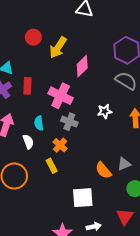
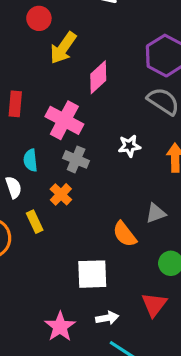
red circle: (33, 37) -> (39, 18), moved
gray triangle: (124, 164) -> (156, 213), moved
yellow rectangle: (52, 166) -> (35, 222), moved

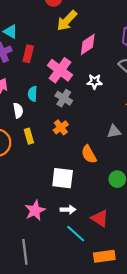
white star: (129, 146) -> (95, 82), moved
orange cross: (61, 194) -> (61, 127), moved
gray triangle: (156, 213) -> (114, 131), moved
red triangle: (154, 305) -> (100, 218), moved, turned -42

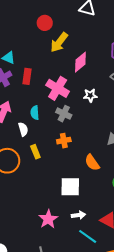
orange cross: (61, 127) -> (64, 141), turned 32

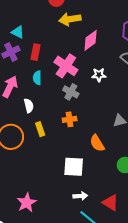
yellow arrow: (59, 42) -> (70, 19), turned 40
cyan semicircle: (35, 113) -> (37, 78), moved
pink star: (48, 219) -> (27, 203), moved

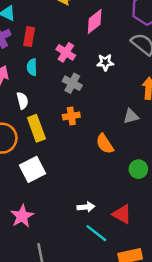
pink cross: (66, 66) -> (66, 52), size x0.7
yellow rectangle: (40, 129) -> (36, 128), size x1.5
white square: (74, 167) -> (32, 169), moved, turned -30

